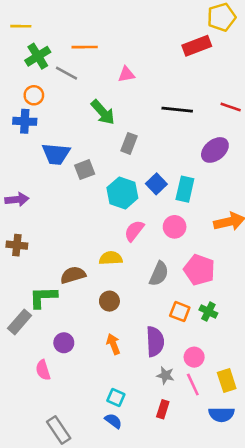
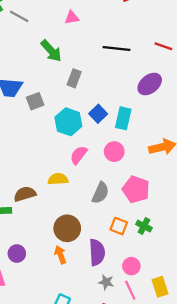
brown circle: (109, 301) -> (67, 228), moved, size x1.5

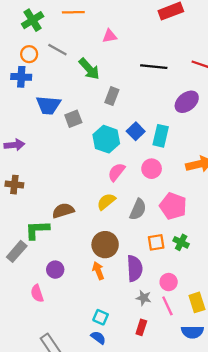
gray line: (19, 16) -> (57, 50), moved
yellow semicircle: (58, 179) -> (106, 202), moved, turned -36
orange square: (119, 226) -> (156, 242), turned -30

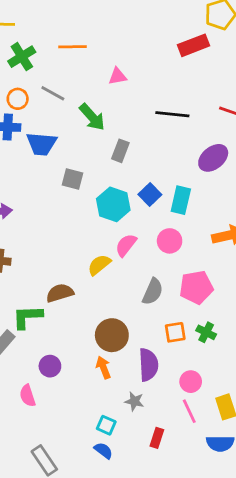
blue trapezoid: (48, 105) -> (42, 144), moved
gray square: (73, 119) -> (72, 179), turned 36
yellow semicircle: (106, 202) -> (99, 265), moved
pink pentagon: (173, 206) -> (196, 287), turned -30
gray star: (144, 298) -> (134, 401), moved

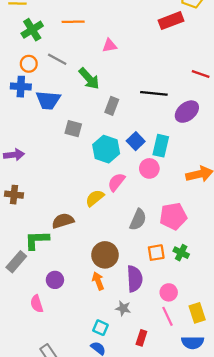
black line: (172, 114) -> (154, 93), moved
pink circle: (170, 241) -> (149, 168), moved

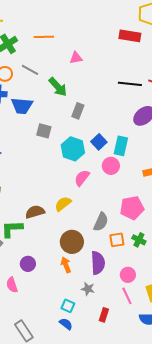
red rectangle: (171, 21) -> (130, 36), turned 30
black line: (154, 93) -> (130, 84), moved
yellow semicircle: (95, 198) -> (63, 204), moved
gray semicircle: (138, 220) -> (101, 222), moved

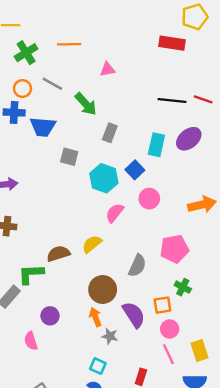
cyan rectangle: (121, 146) -> (156, 145), moved
orange square: (117, 240) -> (162, 305), moved
purple semicircle: (98, 263) -> (134, 315), turned -30
gray star: (88, 289) -> (110, 336), moved

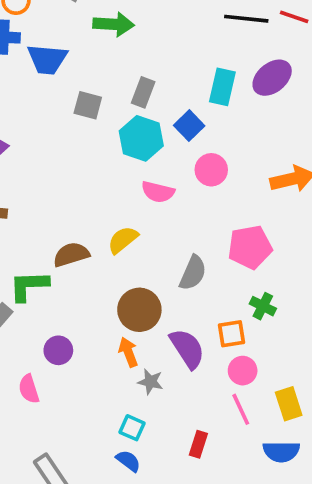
green arrow: (86, 104) -> (114, 24), turned -45
gray rectangle: (110, 133) -> (143, 92), moved
pink semicircle: (115, 213) -> (158, 192), turned -114

